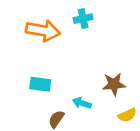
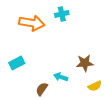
cyan rectangle: (40, 84) -> (17, 63), moved, turned -35

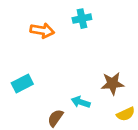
orange arrow: (32, 23) -> (42, 31), size x0.7

